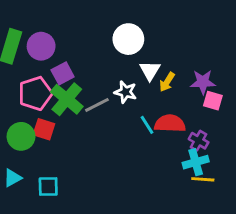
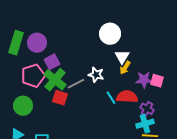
white circle: (128, 39) -> (110, 34), moved
white triangle: (150, 71) -> (122, 57), moved
purple star: (203, 82) -> (144, 80), moved
red square: (44, 129) -> (60, 98), moved

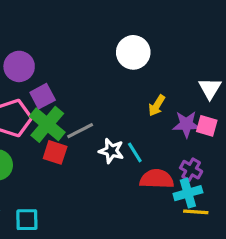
white triangle: (122, 57) -> (210, 88), moved
white star: (96, 75) -> (111, 151), moved
red semicircle: (127, 97) -> (157, 179), moved

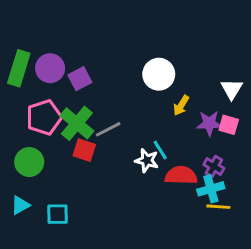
white circle: (133, 52) -> (159, 74), moved
purple square: (43, 96) -> (80, 79), moved
white star: (111, 151) -> (147, 161), moved

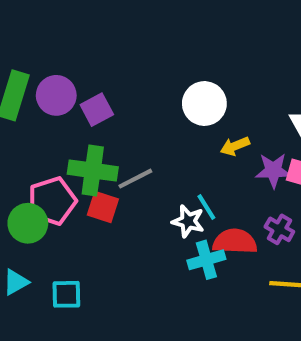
yellow arrow: (181, 105) -> (235, 146), turned 36
pink pentagon: (44, 117) -> (52, 201), moved
green cross: (77, 123) -> (93, 170), turned -32
cyan cross: (211, 189) -> (206, 260), moved

